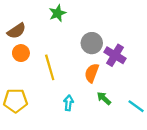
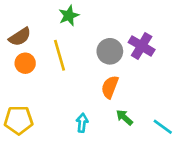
purple cross: (115, 55) -> (142, 46), moved
yellow line: (50, 67) -> (60, 55), moved

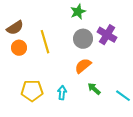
green star: (69, 16) -> (78, 12), moved
orange semicircle: (110, 87) -> (83, 66), turned 30
yellow pentagon: (19, 120) -> (32, 91), moved

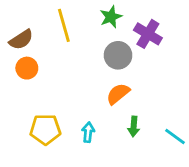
purple cross: (107, 35) -> (148, 34), moved
yellow line: (45, 42) -> (64, 25), moved
green arrow: (94, 89) -> (134, 126), turned -128

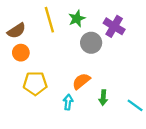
green star: (111, 17) -> (77, 19), moved
orange semicircle: (118, 94) -> (81, 81), moved
yellow pentagon: (45, 129) -> (35, 83), moved

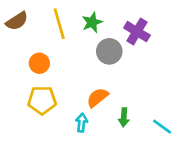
brown semicircle: (16, 31) -> (17, 21), moved
orange circle: (21, 53) -> (39, 63), moved

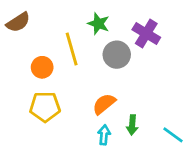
green star: (92, 22) -> (98, 24), turned -30
yellow line: (59, 24) -> (72, 49), moved
cyan arrow: (82, 123) -> (104, 135), moved

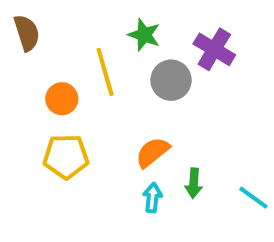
brown semicircle: (18, 22) -> (27, 33), turned -75

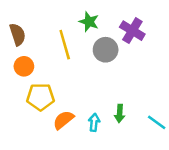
brown semicircle: (27, 33) -> (18, 34), moved
orange circle: (62, 99) -> (24, 66), moved
orange semicircle: (152, 152) -> (63, 120), moved

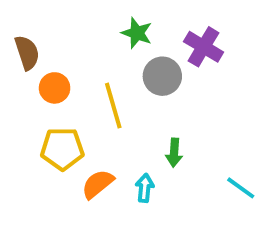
yellow line: (65, 45) -> (113, 106), moved
orange circle: (24, 66) -> (55, 88), moved
green arrow: (120, 114) -> (174, 153), moved

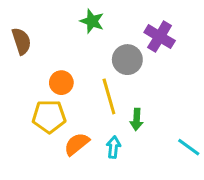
green star: (137, 33) -> (92, 21), moved
orange circle: (55, 88) -> (61, 83), moved
yellow line: (113, 106) -> (109, 96), moved

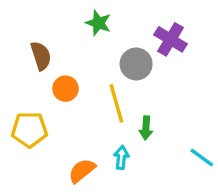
brown semicircle: (21, 41) -> (41, 56), moved
yellow pentagon: (49, 116) -> (29, 130), moved
orange semicircle: (77, 144) -> (82, 171), moved

